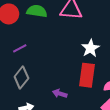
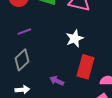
white star: (90, 48) -> (75, 38), moved

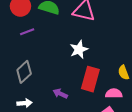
purple line: (24, 32) -> (27, 32), moved

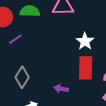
white star: (79, 49) -> (85, 41), moved

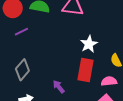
purple arrow: (61, 89) -> (59, 87), turned 32

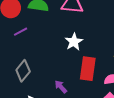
white star: (89, 44) -> (74, 42), moved

